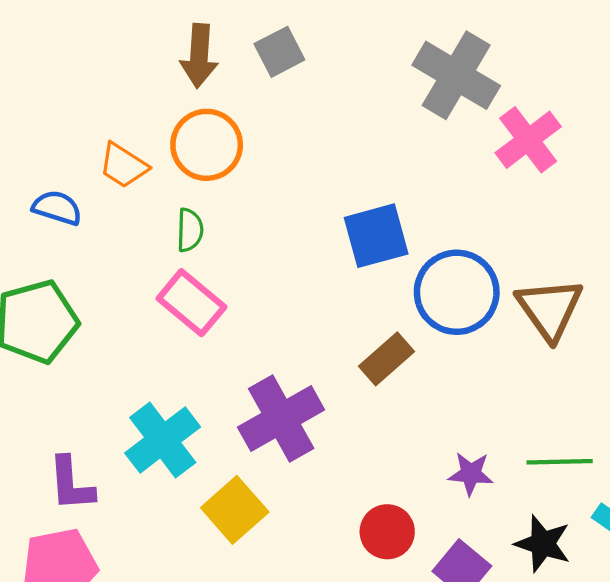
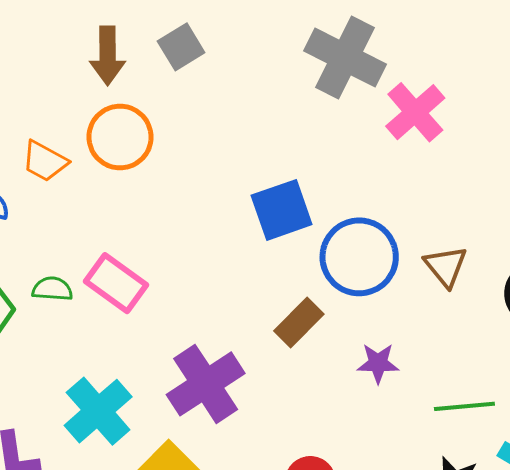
green semicircle: (190, 230) -> (52, 289), moved, turned -84
brown triangle: (550, 309) -> (446, 266), size x0.7
purple star: (471, 474) -> (378, 363), moved

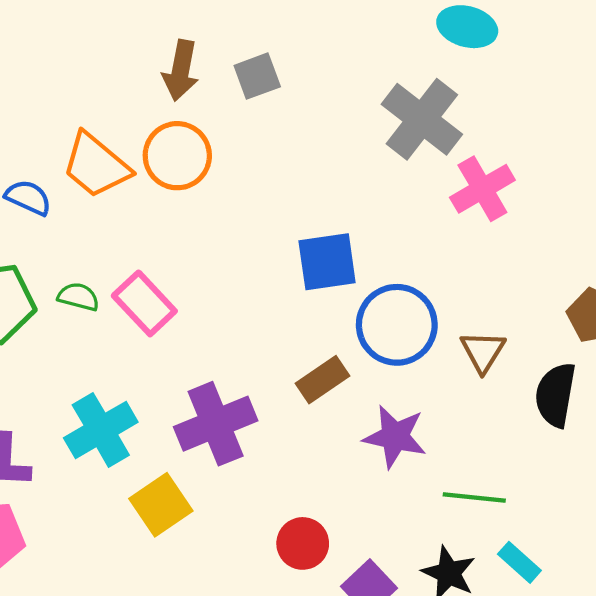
orange trapezoid: (45, 161) -> (96, 165), size x1.5
purple star: (378, 363) -> (395, 437), size x1.5

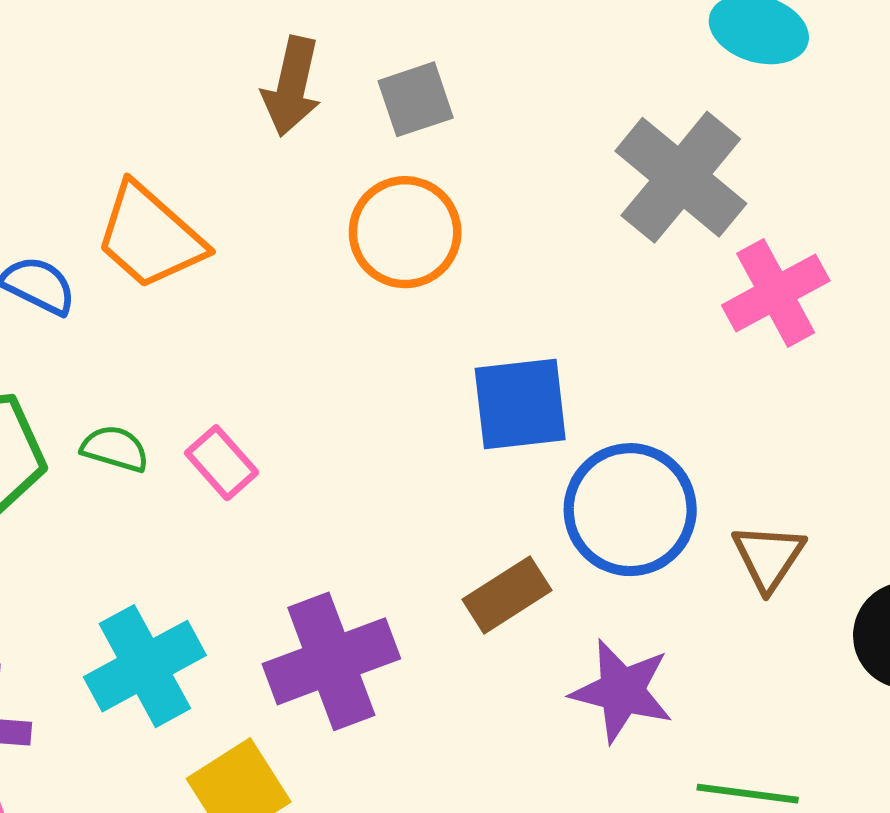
orange circle: (177, 156) -> (405, 232), moved
pink rectangle: (144, 303) -> (222, 463), size x0.7

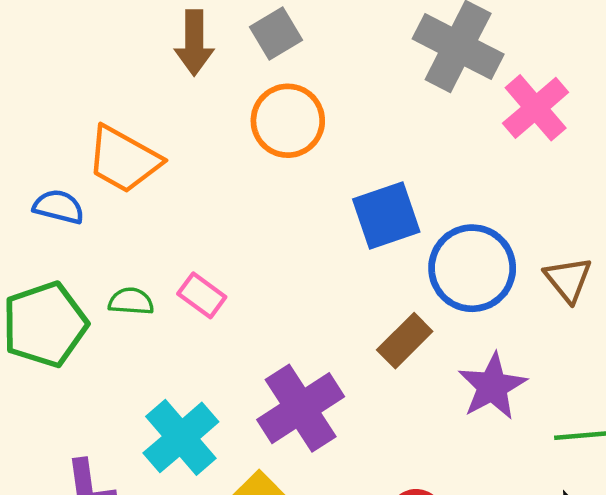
purple star: (622, 691) -> (492, 386), turned -30

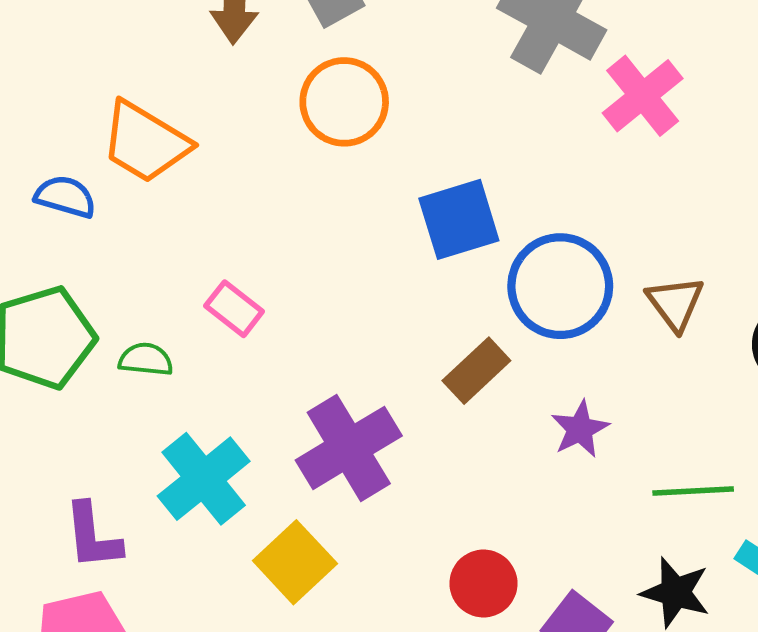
green semicircle: (131, 301) -> (146, 359), moved
purple star: (492, 386) -> (580, 429), size x0.7

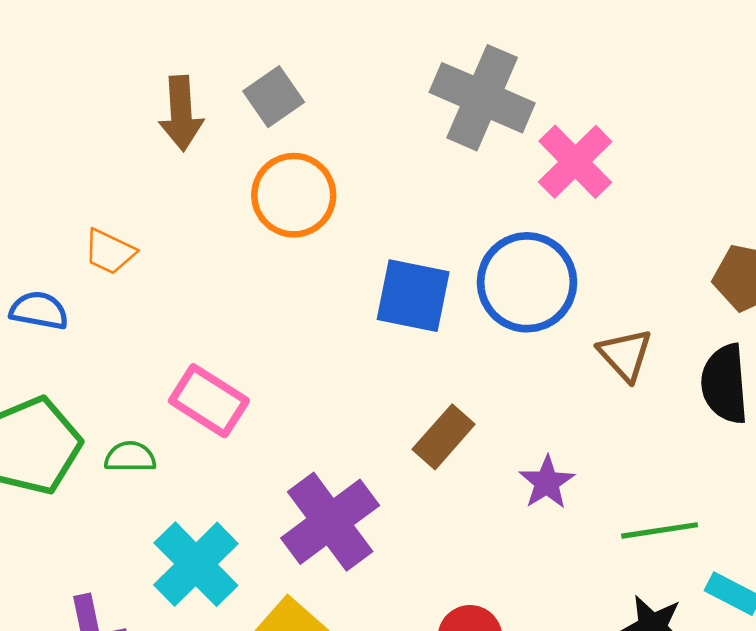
orange trapezoid: (145, 142) -> (110, 252), size x0.6
blue square: (459, 219) -> (413, 296), turned 34
blue circle: (560, 286) -> (527, 282), moved
pink rectangle: (234, 309) -> (209, 401), size x1.4

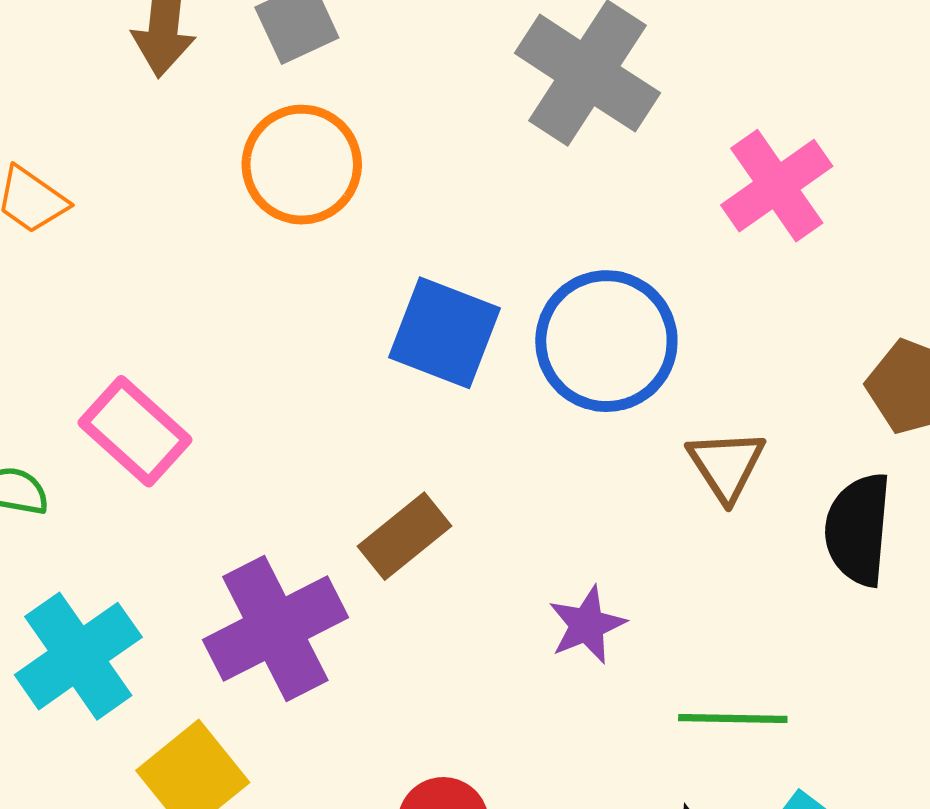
pink cross: (575, 162) -> (777, 186), moved
brown rectangle: (444, 437) -> (405, 536), moved

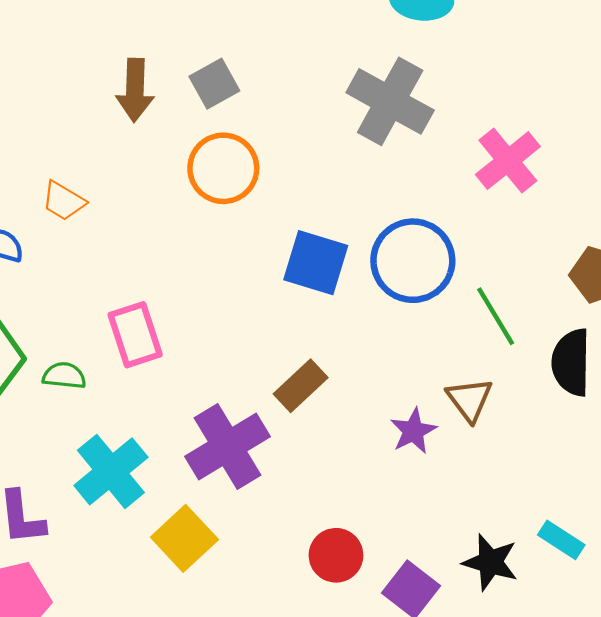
pink rectangle: (135, 431) -> (135, 335), turned 34
brown triangle: (726, 465) -> (470, 400), moved
green line: (733, 718) -> (496, 316), moved, turned 62

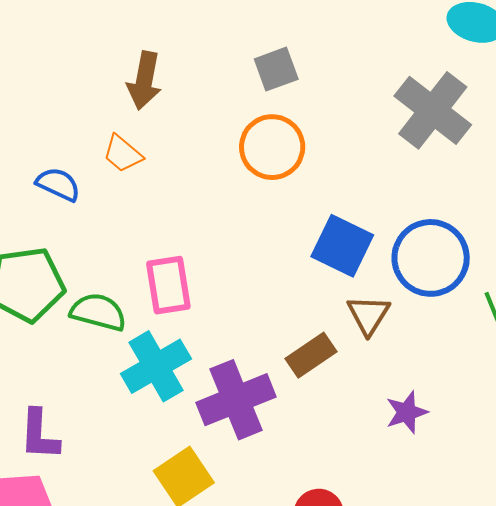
brown arrow: (135, 90) -> (144, 81), moved
green semicircle: (64, 376) -> (98, 312), size x1.4
brown triangle: (470, 400) -> (368, 315), moved
cyan cross: (111, 471) -> (156, 366), moved

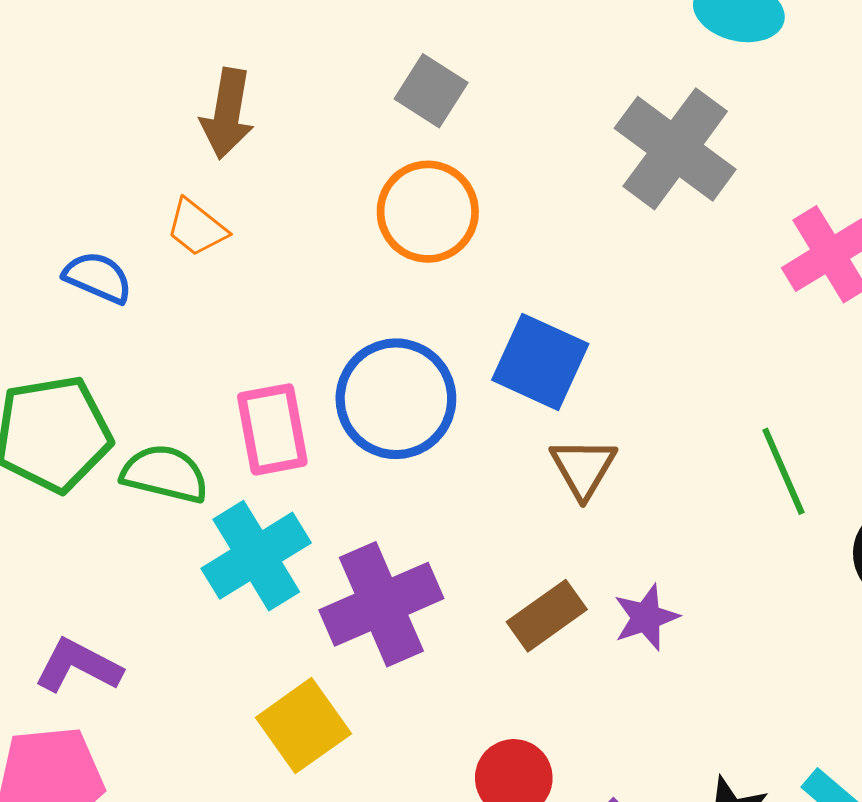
gray square: (276, 69) -> (431, 91), turned -36
blue circle: (431, 258) -> (396, 399), moved
brown rectangle: (311, 355) -> (547, 616), moved
purple L-shape: (39, 435) -> (78, 666), turned 116

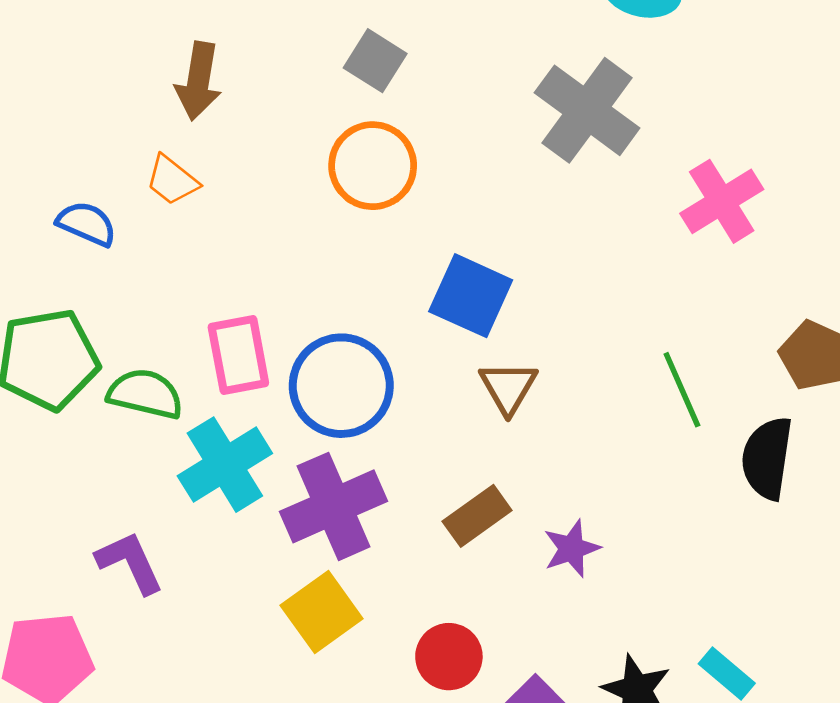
blue circle: (396, 399) -> (341, 386), moved
purple star: (646, 617) -> (572, 549), moved
purple L-shape: (78, 666) -> (130, 563), moved, turned 38
yellow square: (303, 726) -> (322, 612), moved

